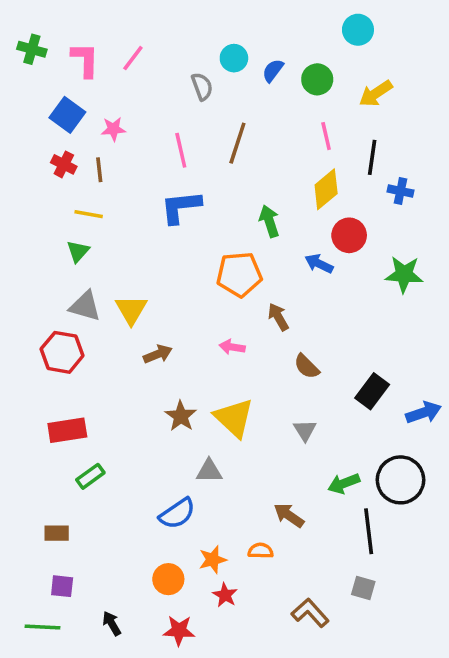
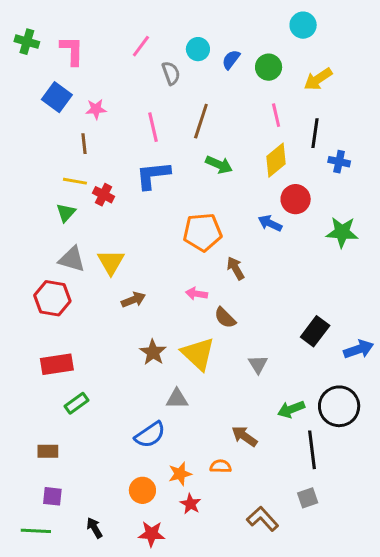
pink line: (133, 58) -> (141, 46), moved
red cross: (64, 164) -> (103, 195), moved
green arrow: (269, 221) -> (219, 165), moved, turned 132
brown semicircle: (307, 366) -> (225, 318), moved
gray square: (363, 588) -> (308, 498), turned -35

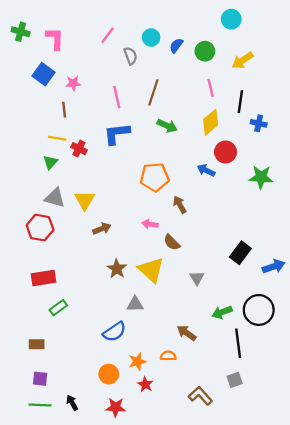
green line: (36, 531) -> (40, 405), moved

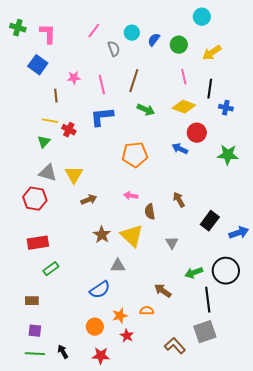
pink star: (73, 83) -> (74, 78), moved
yellow diamond: (211, 122) -> (184, 107), turned 60
brown arrow: (180, 205) -> (179, 200), moved
brown semicircle: (172, 242) -> (150, 212), turned 35
gray square: (235, 380) -> (205, 332), size x1.6

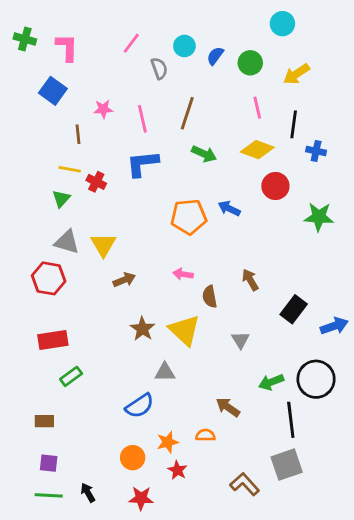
blue arrow: (180, 149) -> (229, 208), moved

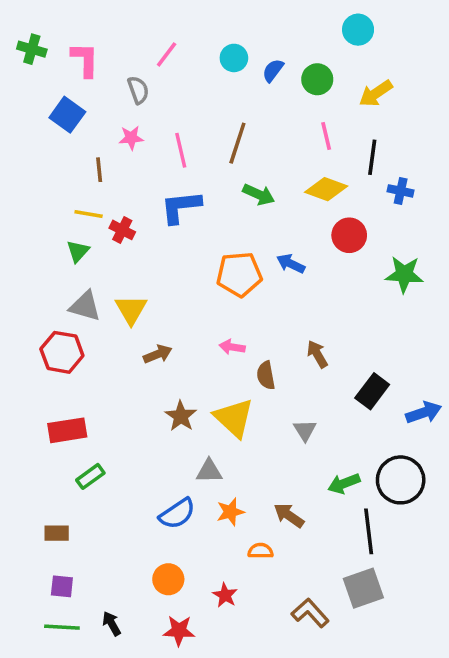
gray semicircle: (159, 68) -> (138, 90), moved
orange star: (168, 442) -> (230, 512), moved

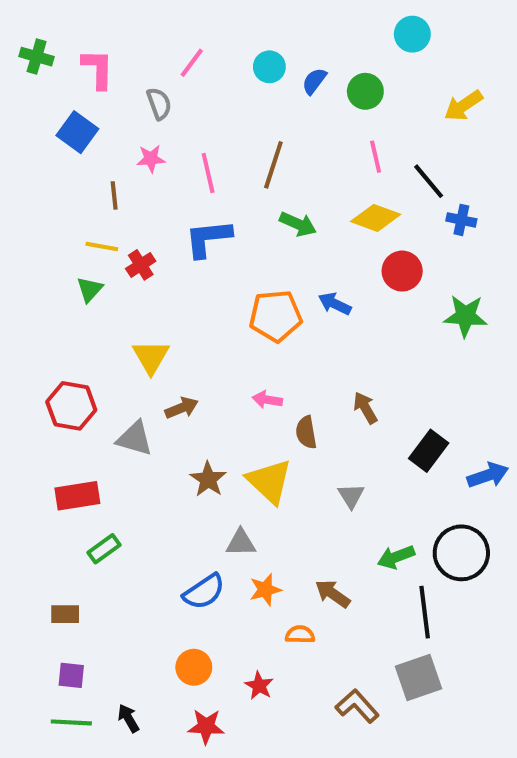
yellow arrow: (376, 93) -> (463, 106), moved
black line: (372, 157) -> (429, 181), turned -48
red cross: (122, 230) -> (141, 265), turned 30
gray triangle: (85, 306) -> (135, 439), moved

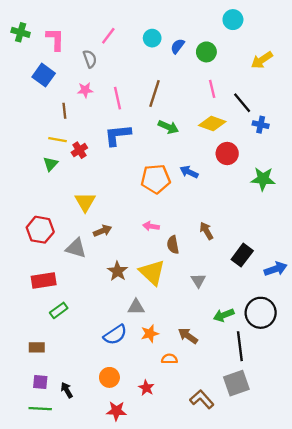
black arrow: (128, 718) -> (67, 390), moved

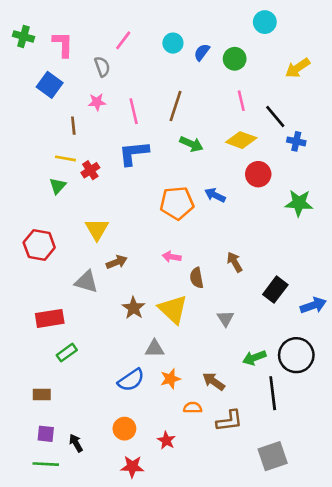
red hexagon: (40, 230) -> (39, 245), moved
gray square: (236, 383) -> (273, 456), moved
brown L-shape: (202, 399) -> (229, 421), moved, turned 125

